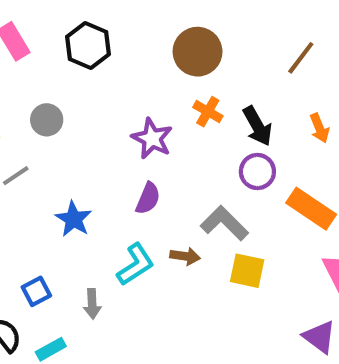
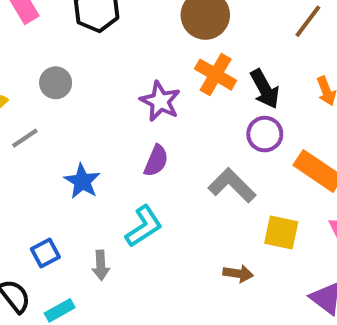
orange cross: (208, 112) -> (216, 75), size x1.4
brown arrow: (185, 256) -> (238, 274), moved
yellow square: (247, 271) -> (281, 233), moved

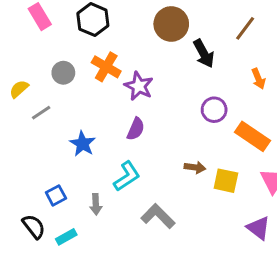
orange cross: (216, 75) -> (106, 67), moved
black arrow: (265, 89) -> (204, 54), moved
gray L-shape: (232, 185) -> (158, 216), moved
brown arrow: (238, 274) -> (195, 167), moved

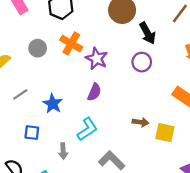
purple circle: (214, 110) -> (142, 62), moved
gray line: (41, 113) -> (20, 94), moved
blue square: (56, 195) -> (32, 133), moved, turned 35

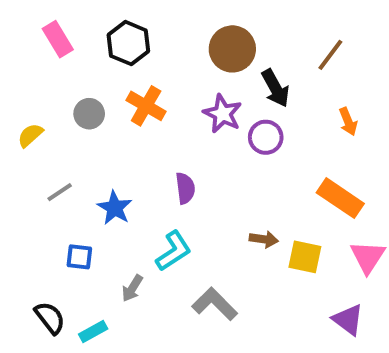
purple star: (97, 59) -> (223, 114), moved
purple semicircle: (94, 92) -> (185, 188), turned -30
gray arrow: (63, 151) -> (132, 288), turned 35

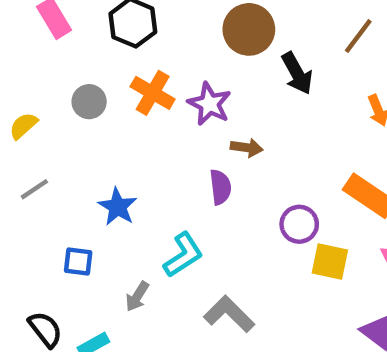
purple star: (223, 114) -> (209, 104), moved
purple circle: (266, 137) -> (299, 224), moved
purple semicircle: (185, 188) -> (220, 187), moved
gray line: (60, 192) -> (34, 189), moved
brown arrow: (264, 239) -> (247, 148), moved

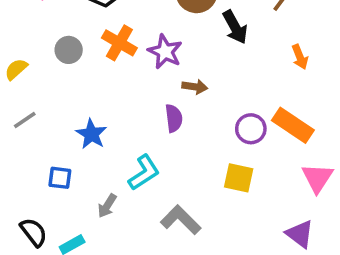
purple circle: (299, 224) -> (251, 129), moved
yellow square: (330, 261) -> (239, 178), moved

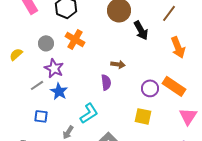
purple star: (165, 52) -> (54, 68), moved
orange arrow: (300, 57) -> (178, 47), size x1.5
gray line: (25, 120) -> (37, 85), moved

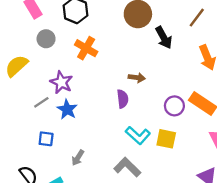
gray circle: (46, 43) -> (46, 39), moved
yellow semicircle: (16, 54) -> (17, 66), size x1.5
cyan L-shape: (89, 113) -> (138, 135), moved, turned 75

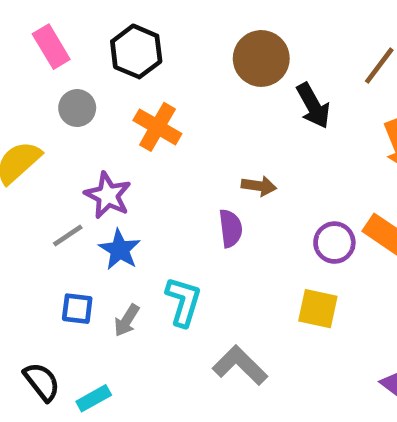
cyan L-shape: (138, 135) -> (183, 302), moved, turned -115
gray arrow: (78, 158) -> (127, 320), moved

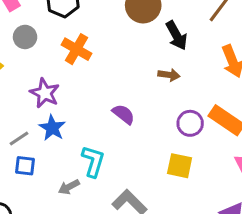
brown arrow: (259, 186) -> (169, 75), moved
purple semicircle: (231, 228) -> (123, 114), turned -45
gray line: (68, 235) -> (19, 138), moved
gray arrow: (127, 320) -> (69, 187), moved, turned 30

